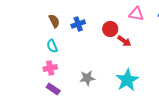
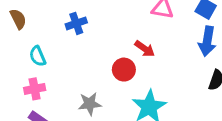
brown semicircle: (54, 21) -> (18, 19), moved
red circle: (110, 29) -> (124, 70), moved

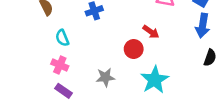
pink cross: (35, 89) -> (60, 65), turned 35

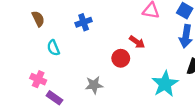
pink cross: (60, 65) -> (38, 79), moved
cyan star: (155, 80) -> (165, 84), moved

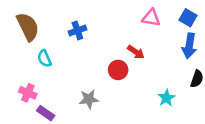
brown semicircle: (38, 19) -> (28, 27), size x1.6
cyan star: (165, 84) -> (166, 98), size x0.6

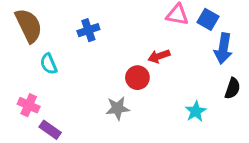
blue square: (188, 18) -> (208, 19), moved
red arrow: (136, 52) -> (159, 56), turned 126
gray star: (89, 99) -> (118, 108), moved

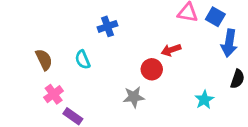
brown semicircle: (29, 26) -> (44, 60), moved, size x0.7
cyan semicircle: (49, 64) -> (83, 60), moved
pink cross: (29, 105) -> (54, 94), turned 30

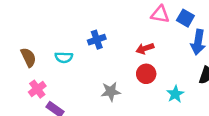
blue cross: (107, 26) -> (97, 40), moved
cyan semicircle: (83, 60) -> (64, 57), turned -66
red circle: (152, 69) -> (146, 74), moved

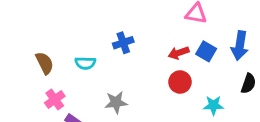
blue square: (185, 18) -> (206, 51), moved
gray star: (111, 92) -> (116, 102), moved
cyan star: (175, 94) -> (214, 105), turned 30

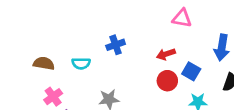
blue square: (206, 51) -> (191, 71), moved
brown semicircle: (45, 63) -> (44, 63), turned -54

